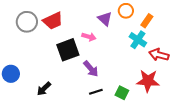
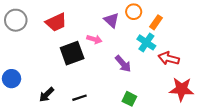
gray circle: (27, 22) -> (16, 20), moved
purple arrow: (91, 69) -> (123, 64), moved
red star: (148, 81) -> (181, 89), moved
black line: (96, 92) -> (79, 98), moved

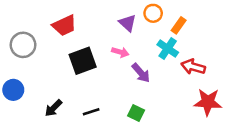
gray circle: (16, 20) -> (23, 45), moved
pink arrow: (94, 39) -> (120, 52), moved
green square: (129, 99) -> (136, 113), moved

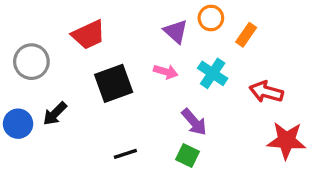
cyan cross: (168, 49) -> (213, 73), moved
purple arrow: (141, 73) -> (194, 122), moved
black arrow: (53, 108) -> (55, 114), moved

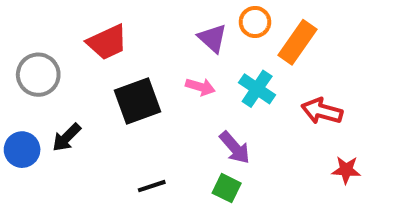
orange rectangle: (246, 35) -> (298, 42), size x1.5
red star: (286, 140) -> (346, 170), size x0.6

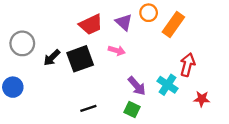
red trapezoid: (107, 42) -> (91, 25), moved
cyan cross: (257, 89) -> (167, 85), moved
red arrow: (322, 111) -> (188, 65), turned 90
black arrow: (67, 137) -> (52, 58), moved

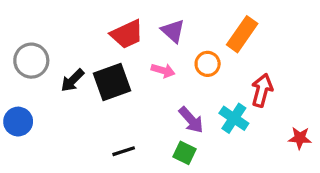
orange circle: (149, 13) -> (208, 64), moved
red star: (202, 99) -> (300, 138), moved

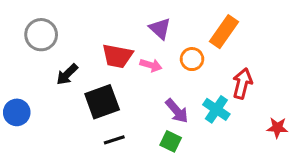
red trapezoid: (127, 34) -> (117, 56), moved, turned 36
gray circle: (31, 61) -> (41, 35), moved
black square: (112, 82) -> (102, 102), moved

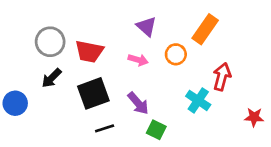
gray circle: (41, 35) -> (50, 42), moved
red trapezoid: (117, 56) -> (89, 52), moved
black arrow: (67, 74) -> (52, 78), moved
purple arrow: (177, 111) -> (138, 103), moved

